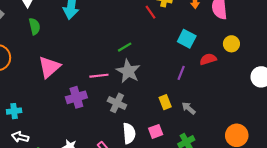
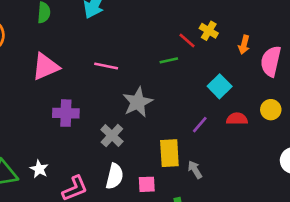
red line: (150, 12) -> (187, 41), turned -32
green line: (125, 47) -> (169, 60), moved
pink line: (99, 76) -> (106, 66), moved
yellow rectangle: (165, 102) -> (169, 153), size x1.5

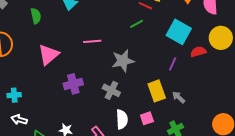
cyan square: (220, 86) -> (179, 32), size x1.4
gray star: (138, 102) -> (123, 61), turned 30
yellow circle: (271, 110) -> (221, 38), size x1.5

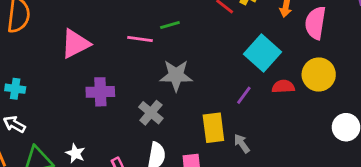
green line: (137, 24) -> (170, 25), moved

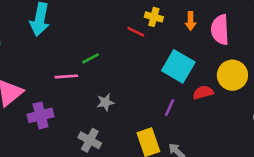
gray star: (176, 75) -> (105, 102), size x0.6
purple cross: (100, 92) -> (40, 115), moved

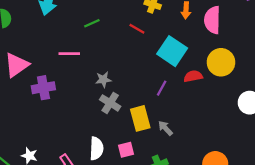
red line: (136, 32) -> (137, 29), moved
green line: (91, 58) -> (92, 23), moved
gray cross: (90, 140) -> (110, 103), moved

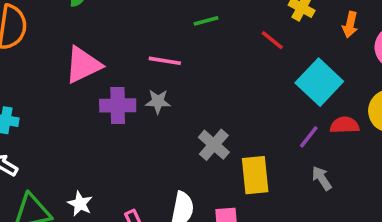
gray star: (103, 80) -> (158, 101), moved
purple line: (162, 88) -> (309, 137), moved
gray arrow: (165, 128) -> (322, 178), moved

